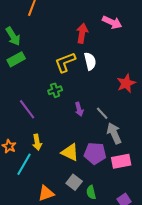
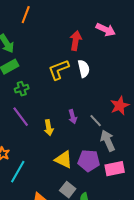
red star: (126, 83) -> (120, 106), moved
green cross: (55, 90) -> (22, 89), moved
yellow arrow: (37, 142) -> (49, 128), moved

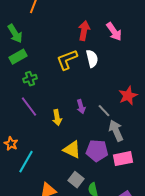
pink arrow: (106, 30) -> (114, 32), moved, turned 30

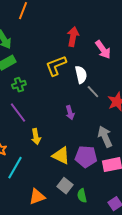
pink arrow: (114, 32) -> (103, 50), moved
white semicircle: (92, 59) -> (81, 75), moved
gray line: (104, 111) -> (93, 92), moved
yellow arrow: (57, 118) -> (36, 137), moved

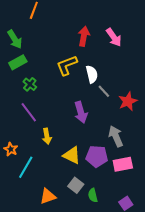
pink arrow: (103, 50) -> (114, 37), moved
green cross: (19, 85) -> (30, 84), turned -32
purple arrow: (70, 113) -> (81, 112), size x1.5

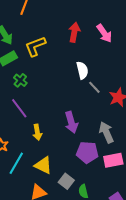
yellow L-shape: (67, 65) -> (35, 46), moved
purple arrow: (81, 112) -> (71, 122), moved
yellow triangle: (72, 155) -> (43, 165), moved

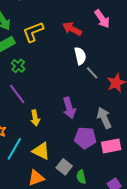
red arrow: (74, 32) -> (72, 29), moved, turned -72

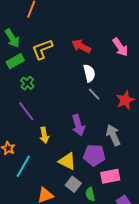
pink arrow: (102, 19) -> (120, 47), moved
gray line: (92, 73) -> (94, 94), moved
pink rectangle: (111, 146) -> (110, 176), moved
yellow triangle: (41, 151) -> (67, 161), moved

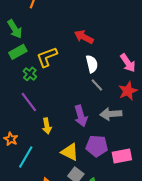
pink arrow: (120, 47) -> (128, 63), moved
yellow L-shape: (42, 49) -> (47, 57), moved
gray arrow: (113, 135) -> (111, 114), moved, turned -70
pink rectangle: (110, 176) -> (122, 156), moved

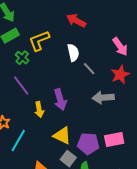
white semicircle: (92, 64) -> (73, 53), moved
purple arrow: (81, 116) -> (60, 100), moved
purple pentagon: (97, 146) -> (88, 144), moved

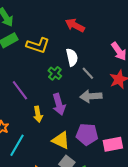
yellow L-shape: (39, 41) -> (38, 45), turned -140
green cross: (22, 58) -> (55, 73), moved
gray arrow: (103, 98) -> (91, 96), moved
purple pentagon: (88, 144) -> (87, 134), moved

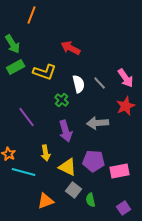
red arrow: (75, 25) -> (71, 48), moved
gray line: (88, 73) -> (100, 83), moved
yellow arrow: (38, 114) -> (46, 153), moved
cyan line: (17, 145) -> (24, 172), turned 75

